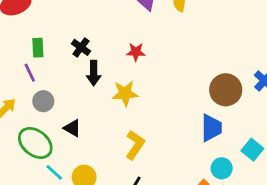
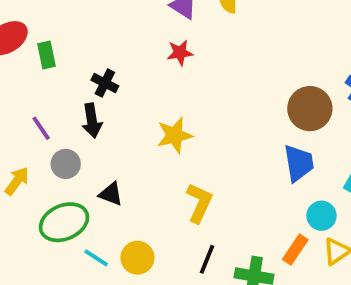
green rectangle: (38, 48) -> (47, 55), moved
red star: (136, 52) -> (180, 53), moved
black arrow: (94, 73) -> (92, 121), moved
green ellipse: (35, 143) -> (64, 222), turned -52

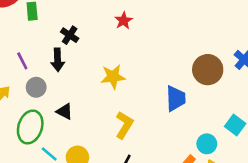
red star: (180, 53) -> (124, 21), turned -30
blue trapezoid: (299, 163) -> (176, 98), moved
green ellipse: (64, 222) -> (30, 127), turned -56

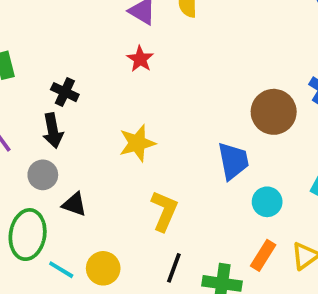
gray circle: (36, 87) -> (43, 175), moved
cyan circle: (207, 144) -> (267, 202), moved

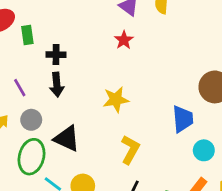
black cross: (65, 92) -> (56, 55), moved, turned -30
gray circle: (43, 175) -> (31, 120), moved
black triangle: (74, 204) -> (67, 139), size x1.5

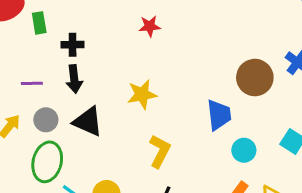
red star: (124, 40) -> (150, 26), turned 30
purple line: (20, 88) -> (32, 83), turned -60
black triangle: (67, 139) -> (88, 122), moved

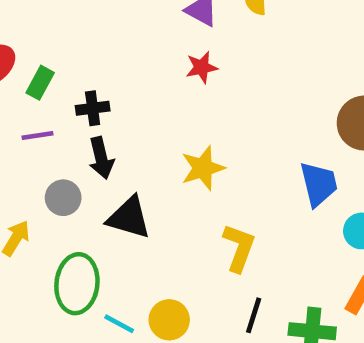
green rectangle: (39, 23) -> (40, 83), turned 45
purple line: (32, 83) -> (38, 136), moved
gray circle: (46, 120) -> (63, 198), moved

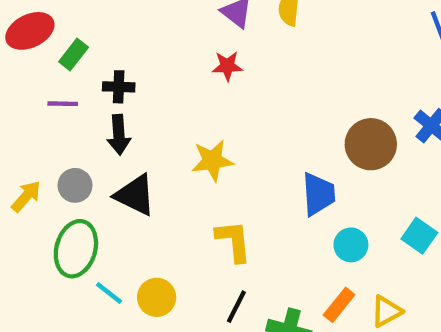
gray circle: (63, 198) -> (75, 185), moved
yellow L-shape: (239, 248) -> (234, 241), turned -36

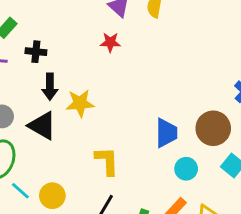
black arrow: (119, 135) -> (50, 87), moved
brown circle: (371, 144) -> (213, 128), moved
yellow star: (212, 161) -> (80, 103), moved

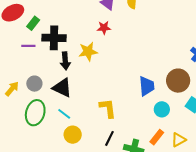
black cross: (36, 52) -> (54, 38), size x1.6
yellow star: (80, 103) -> (88, 52), moved
cyan line: (20, 191) -> (64, 114), moved

